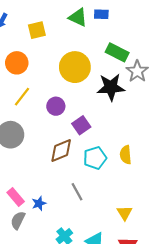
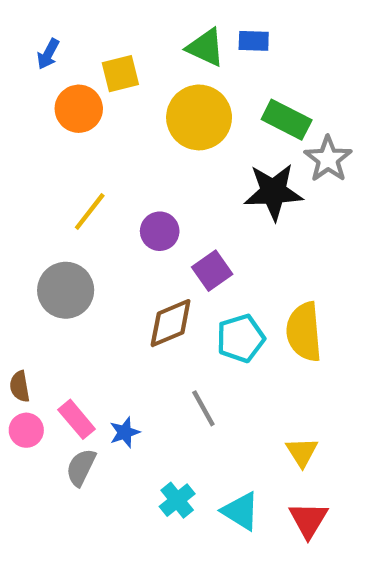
orange circle: (17, 63) -> (79, 109), moved
yellow circle: (75, 67) -> (199, 117), moved
yellow semicircle: (126, 155) -> (304, 332), size x1.5

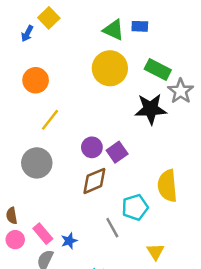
yellow square: (120, 74) -> (49, 18), moved, turned -30
orange circle: (79, 109) -> (36, 80), moved
purple circle: (160, 231) -> (92, 147), moved
cyan pentagon: (241, 338) -> (135, 207), moved
yellow triangle: (302, 452) -> (155, 252), moved

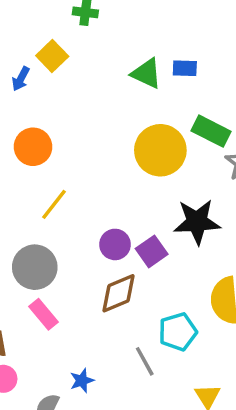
yellow circle: (110, 68) -> (160, 150), moved
black star: (151, 109) -> (197, 222), moved
pink rectangle: (43, 234) -> (43, 314), moved

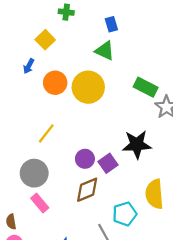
blue rectangle: (185, 68) -> (111, 24), moved, turned 72
blue arrow: (21, 79) -> (29, 66), moved
orange circle: (33, 147) -> (55, 83), moved
yellow circle: (160, 150) -> (88, 87), moved

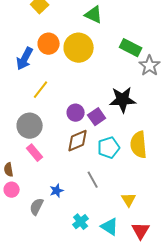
blue arrow: (29, 66) -> (25, 59), moved, size x1.6
cyan pentagon: (125, 214) -> (109, 148), moved

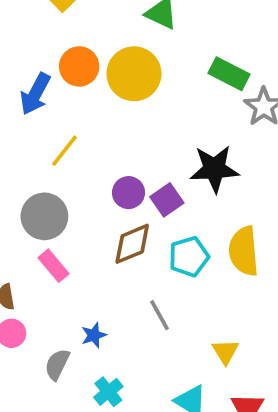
cyan cross: (81, 222) -> (108, 392), moved

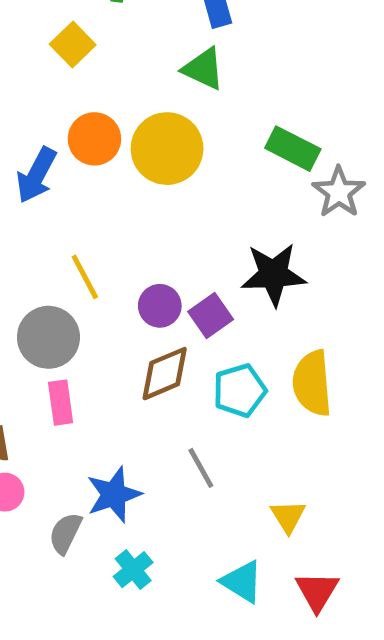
yellow line: (65, 151) -> (85, 277), moved, turned -66
pink rectangle: (54, 266) -> (61, 403), turned 32
blue star: (94, 335) -> (114, 495), size x1.6

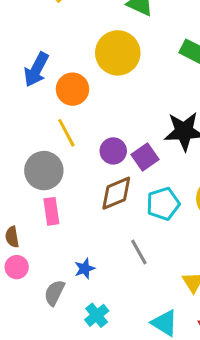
orange circle: (94, 139) -> (73, 89), moved
blue star: (114, 495) -> (85, 269), size x0.6

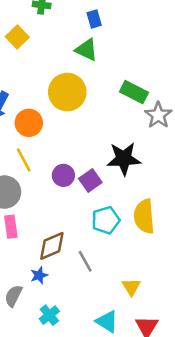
brown diamond: (116, 193) -> (52, 246), moved

